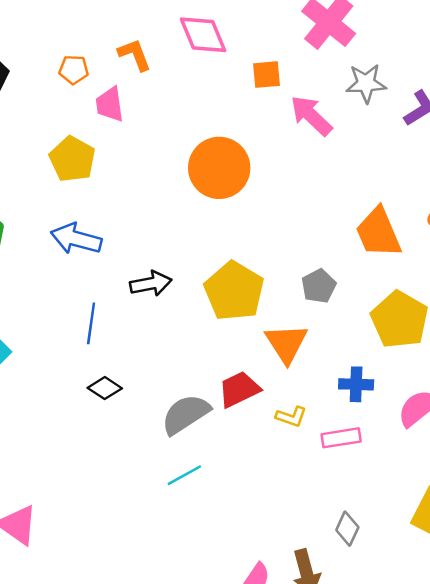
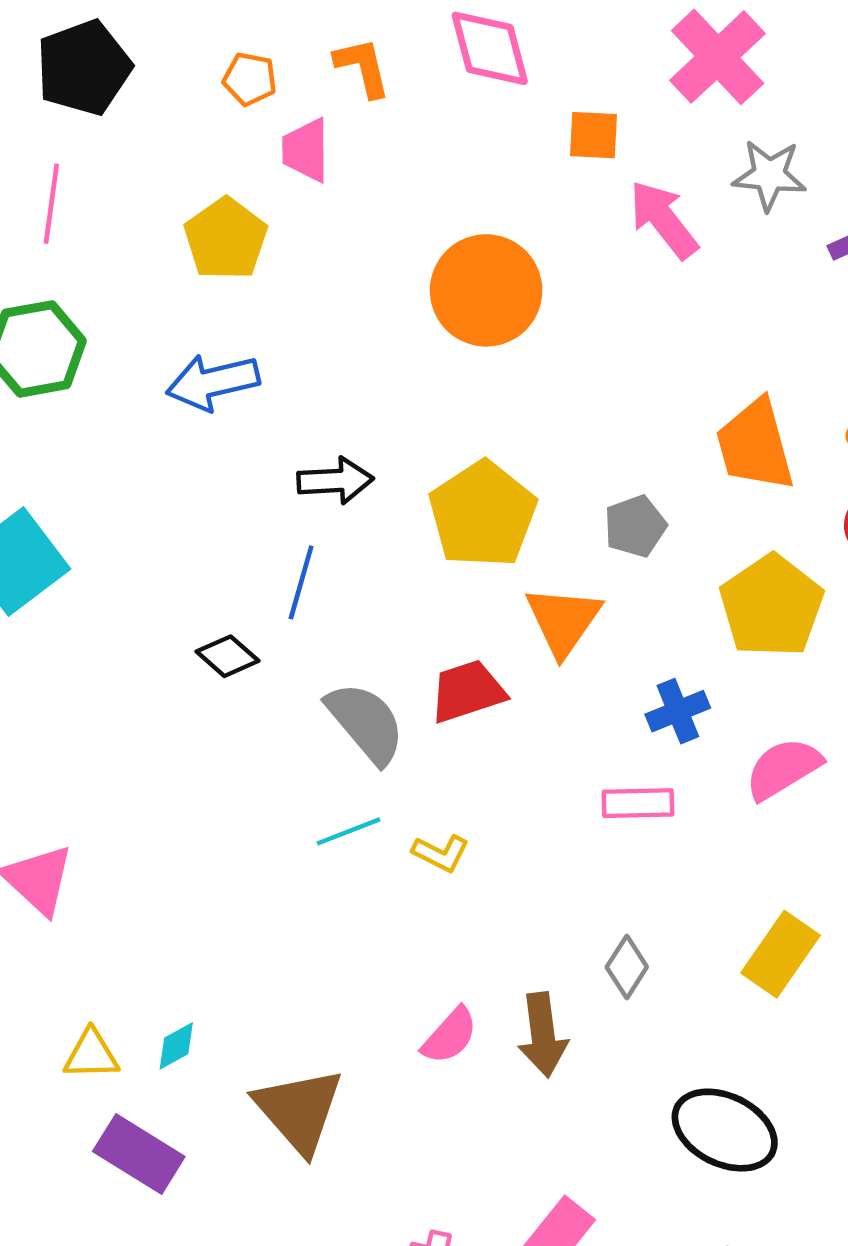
blue arrow: (76, 239) -> (213, 382), turned -36
blue line: (91, 323) -> (301, 582), moved
blue cross: (356, 384) -> (678, 711), turned -32
gray semicircle: (186, 414) -> (366, 723), turned 75
yellow L-shape: (291, 417) -> (441, 853), moved

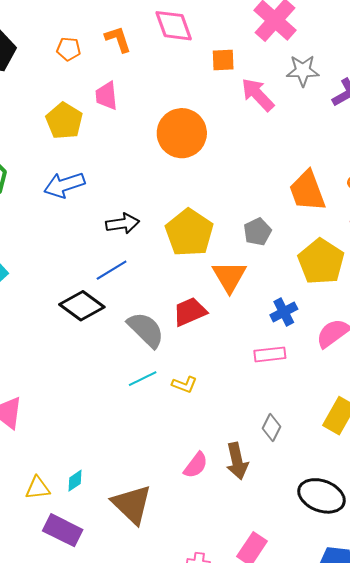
pink trapezoid: (306, 150) -> (106, 96), moved
blue line: (301, 582) -> (112, 270), turned 48
black diamond: (227, 656) -> (82, 306), size x1.6

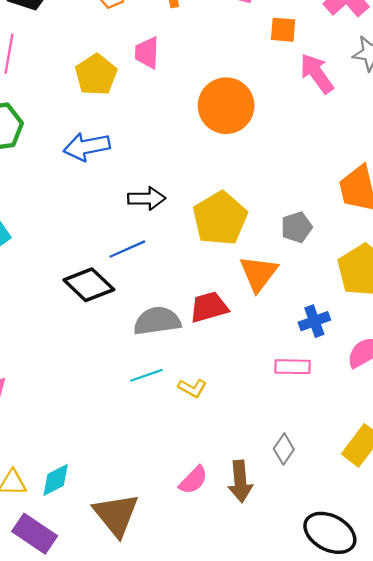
gray semicircle: (146, 330) -> (157, 321), turned -60
cyan diamond: (75, 481) -> (56, 480), size x1.4

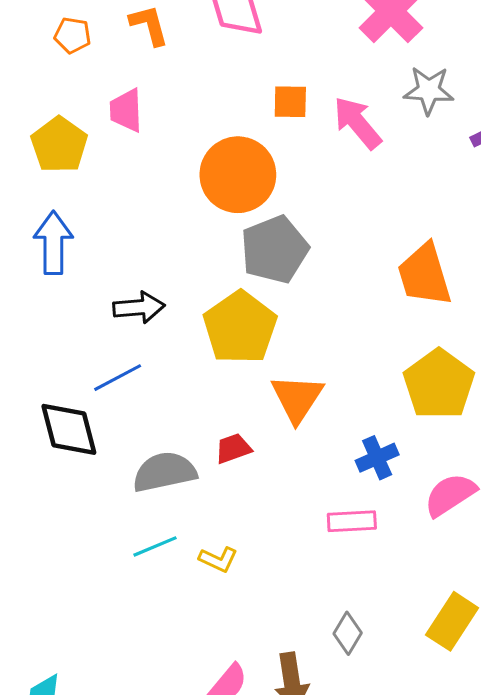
orange square: (283, 30) -> (290, 102), moved
blue arrow: (87, 147) -> (53, 243), turned 105
gray pentagon: (297, 227) -> (275, 250), moved, size x1.6
black diamond: (89, 285) -> (69, 429), turned 36
red trapezoid: (209, 307) -> (233, 448), size x0.7

